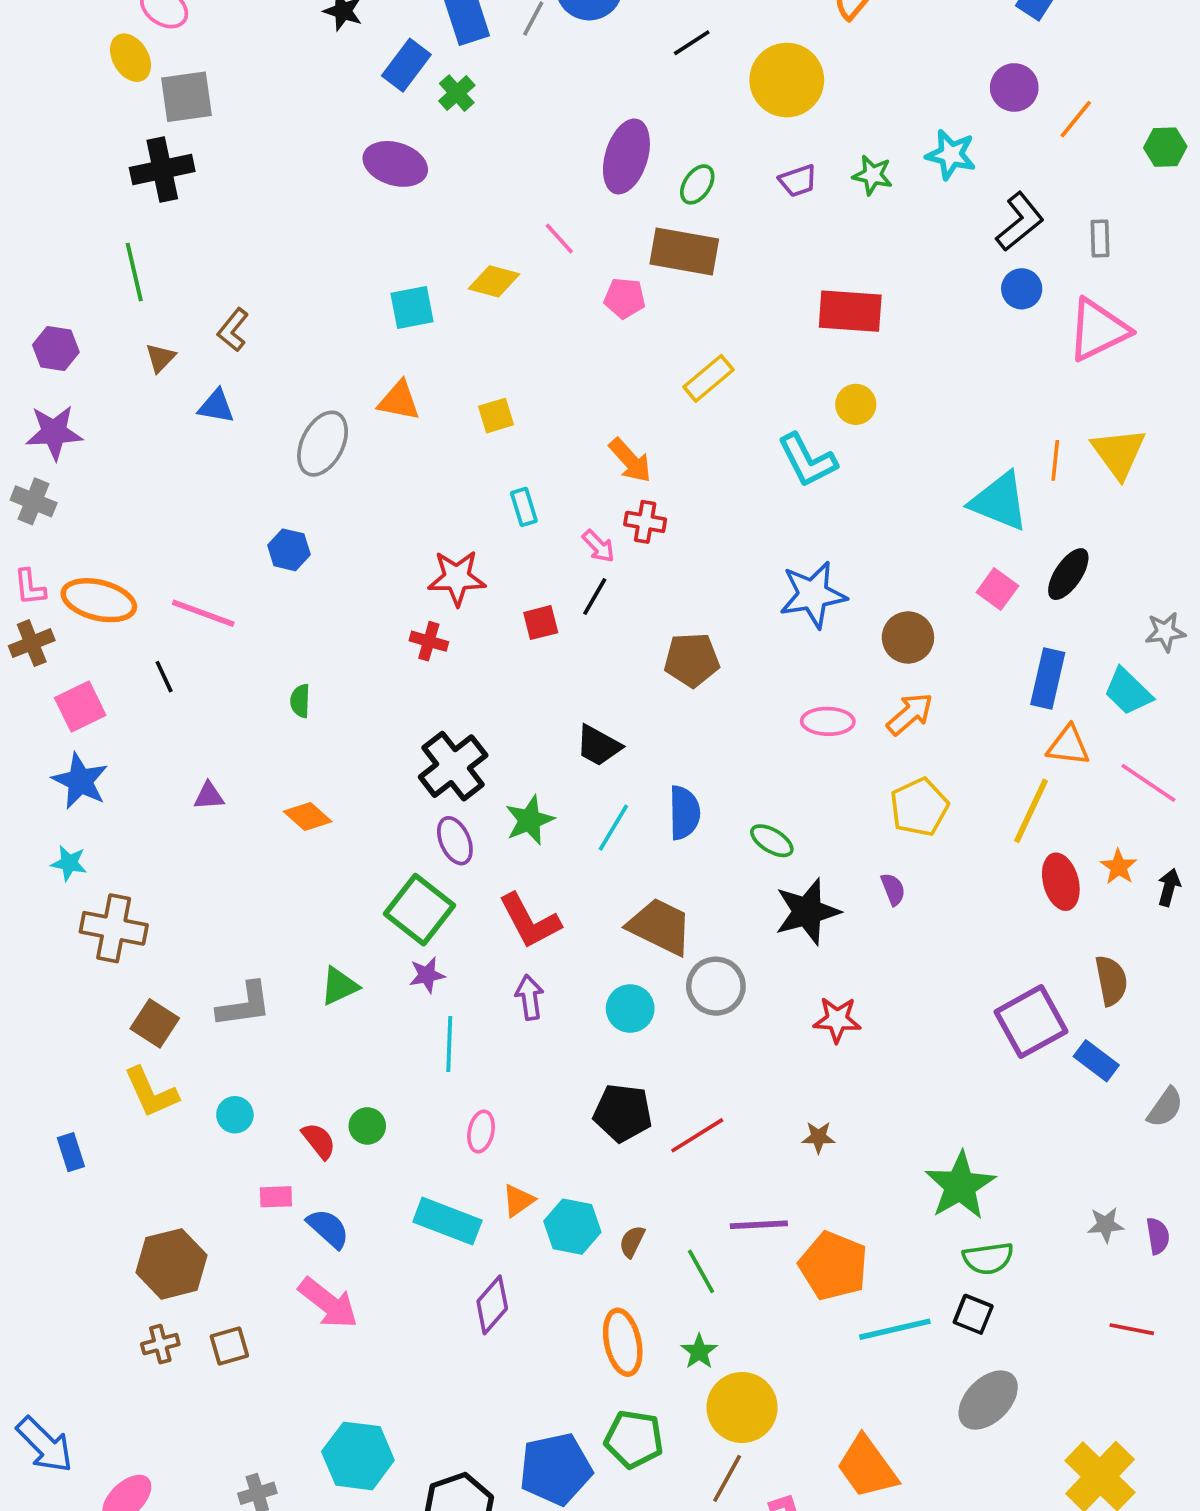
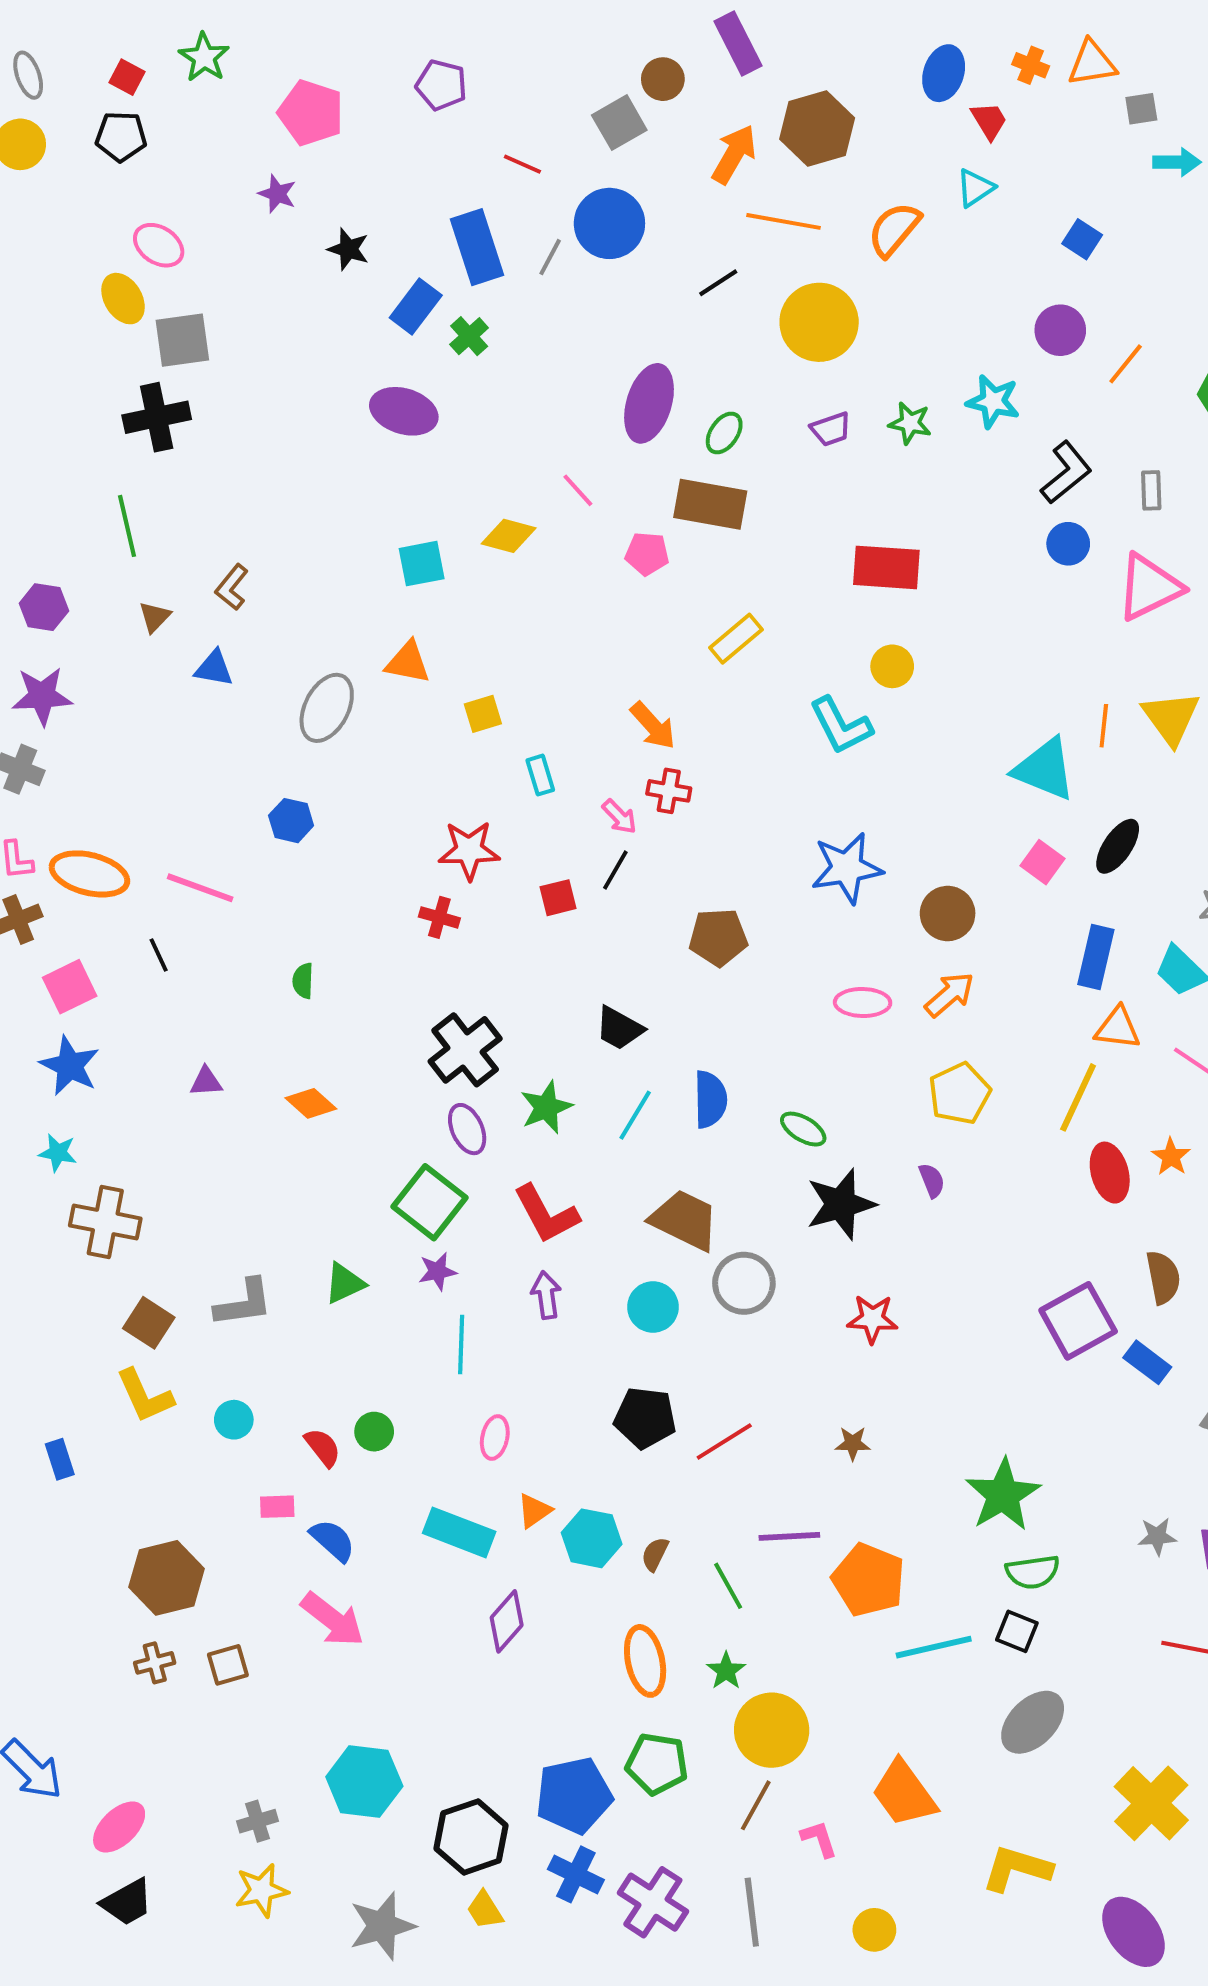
yellow square: (496, 416) -> (483, 714), moved

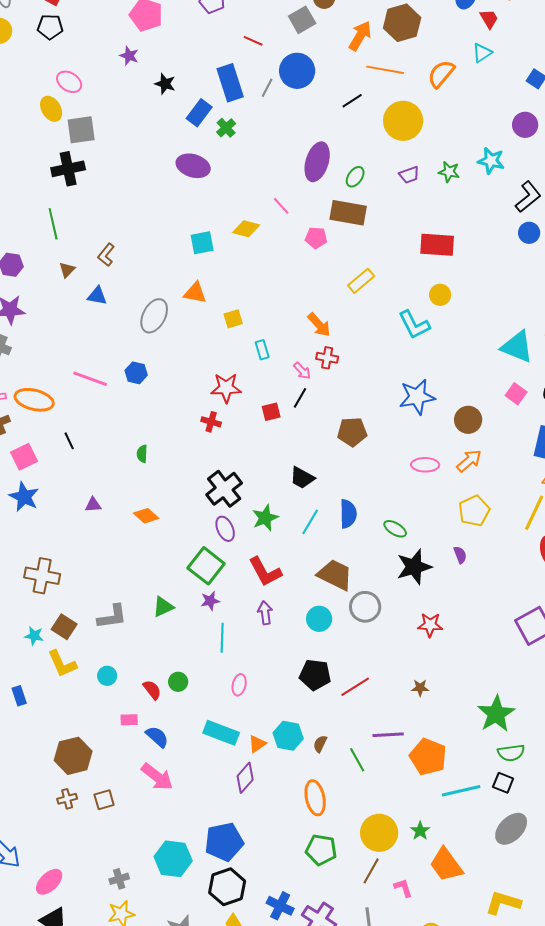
pink line: (200, 888) -> (90, 379), moved
cyan star: (58, 1153) -> (34, 636), moved
orange triangle: (534, 1511) -> (257, 744), moved
green star: (726, 1671) -> (420, 831), moved
blue pentagon: (574, 1795) -> (224, 842), moved

